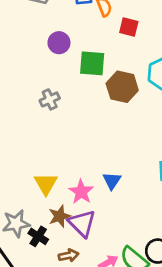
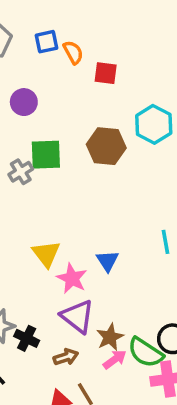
green square: (92, 63) -> (46, 155), moved
yellow triangle: (46, 184) -> (46, 254), moved
brown star: (60, 216) -> (110, 337), moved

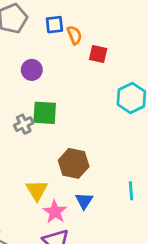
brown hexagon: (106, 146) -> (74, 163), moved

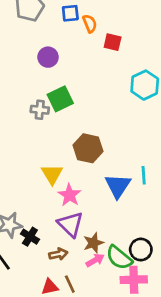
green square: (45, 113) -> (60, 99), turned -30
gray cross: (24, 124) -> (40, 110), turned 30
blue triangle: (84, 201) -> (118, 186), moved, size x1.5

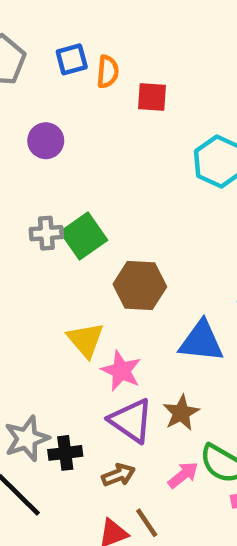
orange semicircle: (90, 24) -> (108, 72), turned 36
green square: (60, 99) -> (84, 236), moved
blue triangle: (118, 186) -> (201, 341), turned -48
black cross: (30, 237) -> (65, 453), turned -30
brown star: (93, 243) -> (181, 413), moved

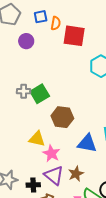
red square: (152, 97) -> (74, 36), size x1.6
purple circle: (46, 141) -> (26, 41), moved
yellow triangle: (86, 340) -> (37, 139), turned -42
black cross: (65, 453) -> (33, 185), moved

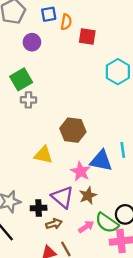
red square: (74, 36) -> (87, 37), size x0.7
green square: (40, 94) -> (21, 79), moved
pink star: (51, 153) -> (81, 171), moved

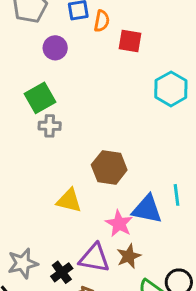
purple triangle: (63, 197) -> (94, 258), turned -30
black cross: (39, 208) -> (62, 272), turned -35

